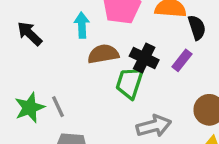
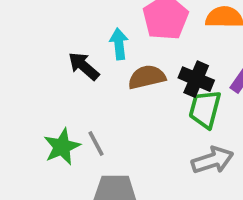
black arrow: (30, 34) -> (84, 66), moved
green trapezoid: (129, 83) -> (205, 109), moved

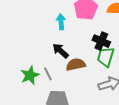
black arrow: (84, 66) -> (60, 51), moved
brown semicircle: (147, 77) -> (76, 64), moved

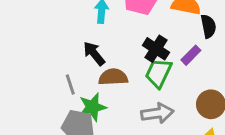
green star: (30, 75) -> (92, 107), moved

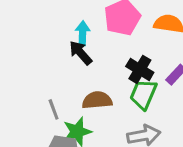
black arrow: (94, 54) -> (81, 53), moved

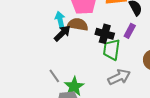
black arrow: (81, 53) -> (62, 33), turned 102
brown semicircle: (97, 100) -> (78, 24), moved, turned 30

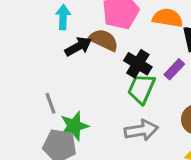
cyan arrow: (60, 20) -> (63, 17), moved

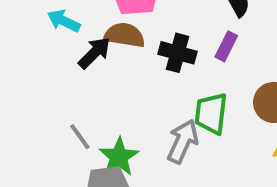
cyan arrow: (63, 17) -> (64, 21), turned -50
green trapezoid: (141, 89) -> (211, 113), moved
gray arrow: (141, 130) -> (183, 141), moved, turned -40

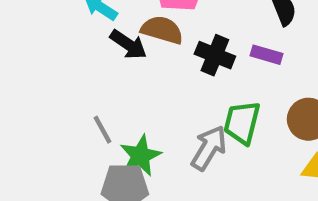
purple rectangle: (226, 46) -> (266, 55), turned 72
black arrow: (94, 53) -> (128, 44), turned 72

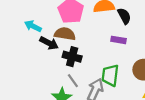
black cross: (215, 55) -> (72, 57), moved
gray line: (103, 130) -> (73, 81), moved

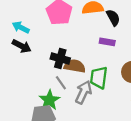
brown semicircle: (65, 34) -> (75, 66), moved
black arrow: (49, 43) -> (22, 46), moved

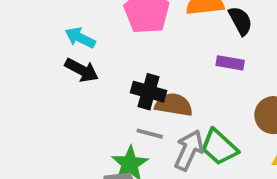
green trapezoid: (99, 78) -> (219, 147), moved, turned -55
gray line: (61, 83) -> (150, 134), turned -40

